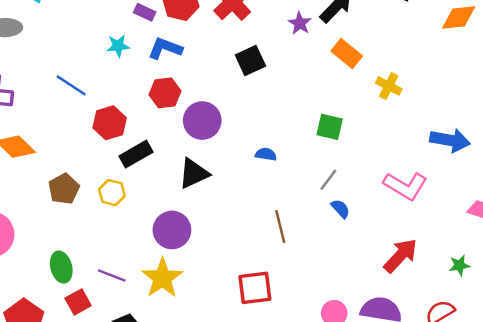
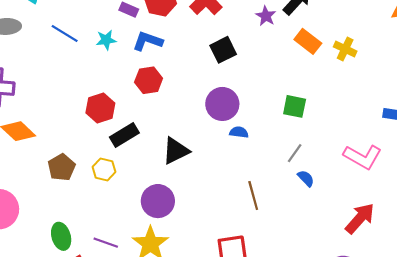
blue line: (71, 85) -> (65, 34), moved
yellow cross: (389, 86) -> (345, 49), moved
purple circle: (202, 121) -> (222, 104), moved

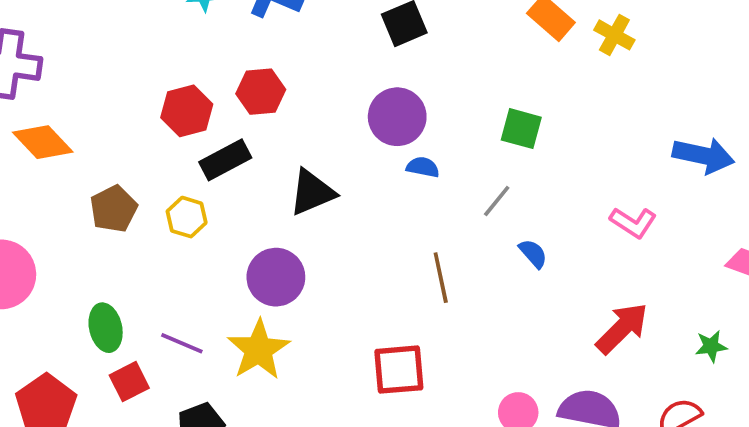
red hexagon: (149, 80) -> (261, 92), moved
gray line: (295, 153) -> (497, 201), moved
pink L-shape: (363, 157) -> (633, 222), size x0.7

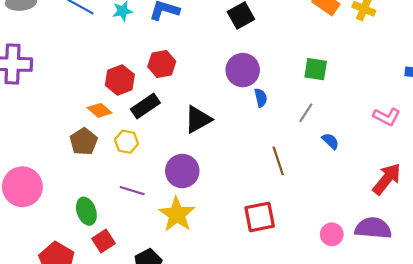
orange diamond: (43, 142) -> (100, 110), moved, size x0.7
blue semicircle: (423, 167) -> (261, 98), turned 72
purple line: (182, 343) -> (132, 191), moved

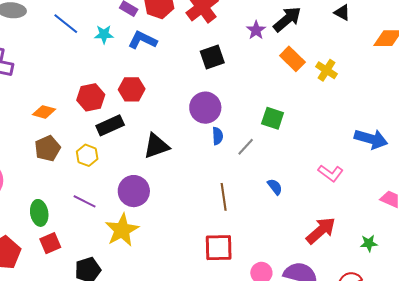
orange diamond: (100, 110) -> (44, 112), moved, turned -35
gray line: (306, 113) -> (246, 147), moved
red square: (260, 217) -> (219, 248), moved

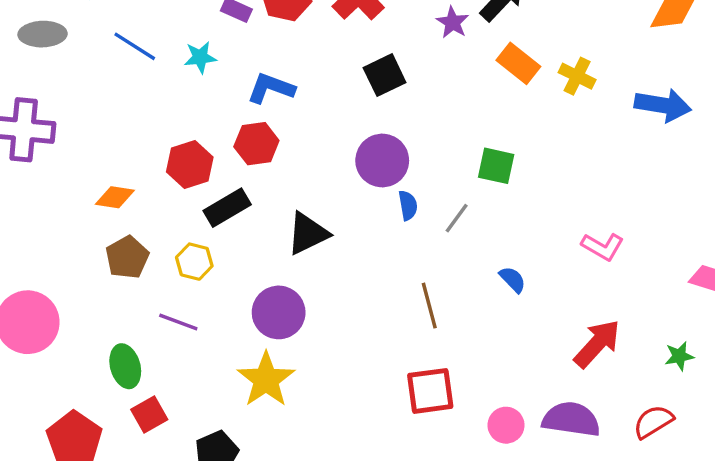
blue L-shape: (143, 40) -> (271, 88), moved
blue arrow: (371, 139) -> (663, 105), moved
purple line: (85, 201) -> (178, 322), moved

